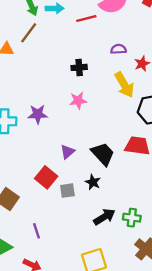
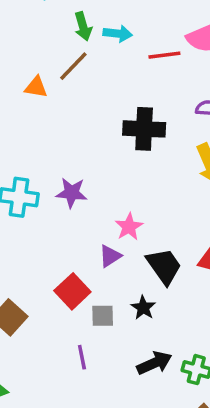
black cross: (79, 67) -> (144, 129), size x1.6
pink star: (78, 101) -> (129, 227), moved, turned -30
purple line: (37, 231) -> (82, 357), moved

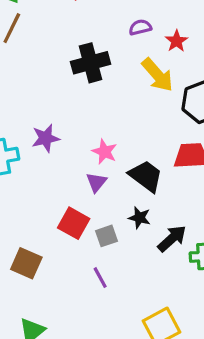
black arrow: (154, 363) -> (172, 239), moved

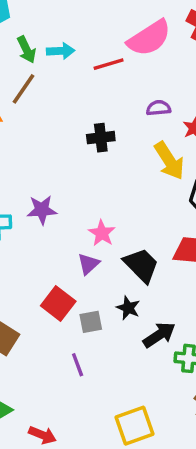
black cross: (91, 63) -> (101, 138), size x0.7

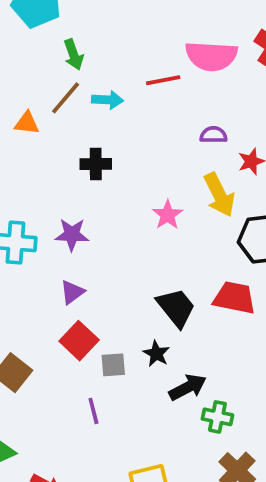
pink semicircle: (149, 38) -> (211, 56), turned 30
cyan arrow: (61, 51) -> (108, 100), moved
black cross: (101, 138) -> (96, 164), moved
pink star: (102, 233) -> (168, 215), moved
purple triangle: (88, 264) -> (72, 292), moved

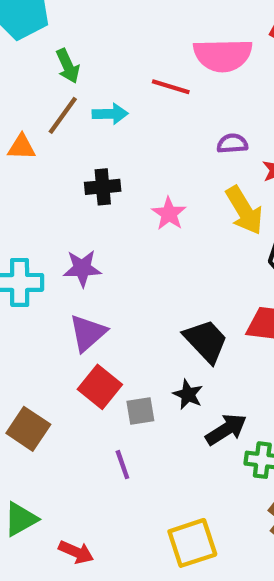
red line: (163, 80) -> (171, 87), turned 32
pink star: (168, 215) -> (169, 214), moved
purple triangle: (72, 292) -> (88, 333), size x1.4

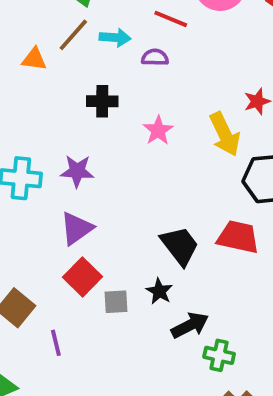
purple semicircle: (232, 144) -> (155, 57), moved
purple line: (122, 465) -> (56, 343), moved

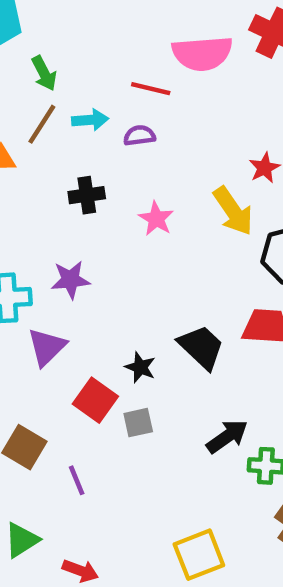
purple triangle: (76, 228) -> (47, 347), moved
black star: (159, 291) -> (140, 367), moved

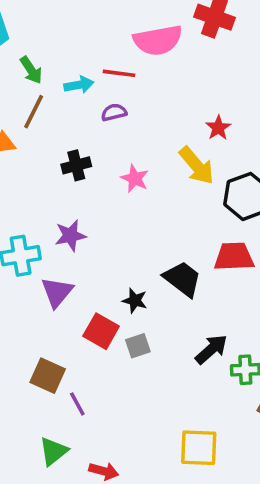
cyan arrow: (90, 120) -> (79, 85), moved
purple line: (77, 480) -> (77, 404), moved
yellow square: (199, 555) -> (199, 448), turned 30

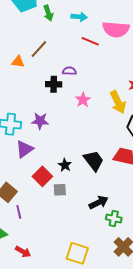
green arrow: (31, 70) -> (48, 13), moved
cyan arrow: (79, 85) -> (79, 17), moved
purple semicircle: (114, 112) -> (69, 71), moved

